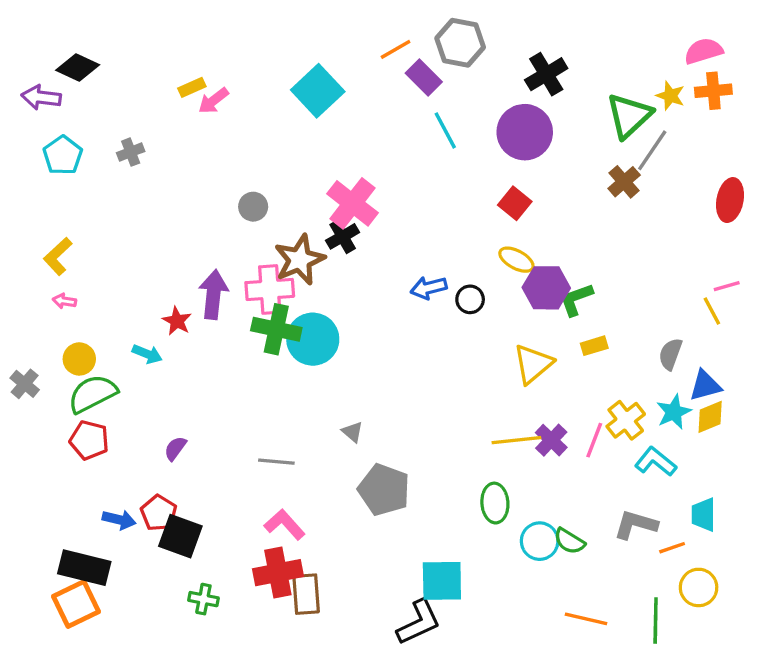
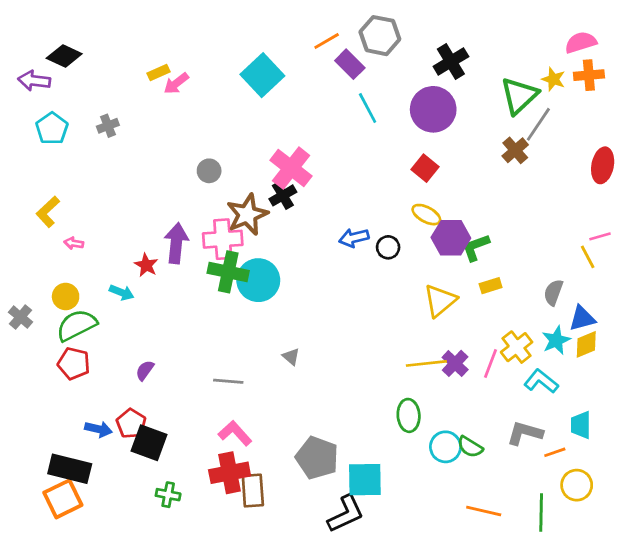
pink arrow: (64, 301) -> (74, 243), moved
gray pentagon: (384, 490) -> (317, 458), moved

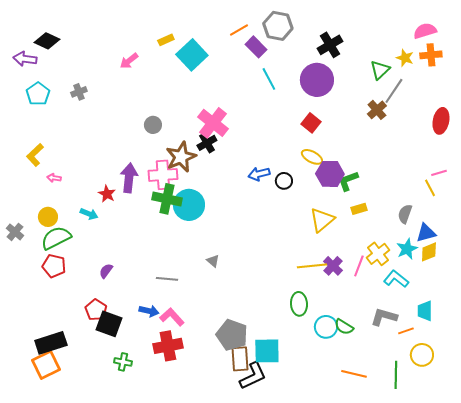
yellow rectangle: (159, 72) -> (166, 40), moved
green triangle: (519, 96) -> (380, 70), size x0.7
blue arrow: (98, 429) -> (149, 311), moved
black rectangle: (70, 469) -> (51, 343), turned -32
brown rectangle: (253, 491) -> (240, 359), moved

